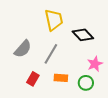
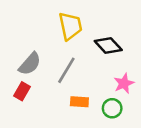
red rectangle: (33, 79) -> (22, 91), moved

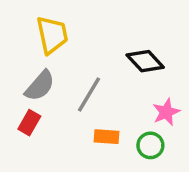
yellow trapezoid: (70, 26) -> (52, 35), moved

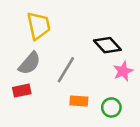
pink star: (166, 112) -> (123, 71), moved
red rectangle: (29, 123) -> (22, 91), turned 48

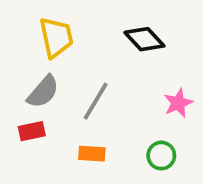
black diamond: (107, 45) -> (144, 39), moved
orange rectangle: (79, 101) -> (92, 154), moved

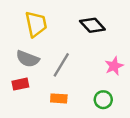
gray semicircle: (43, 92) -> (28, 59), turned 70

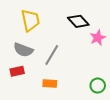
pink star: (114, 66) -> (98, 38), moved
green circle: (103, 100) -> (98, 86), moved

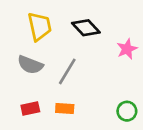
black diamond: (78, 21) -> (86, 28), moved
red rectangle: (17, 71) -> (30, 109), moved

